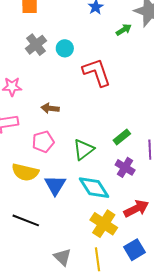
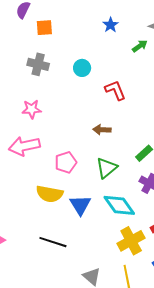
gray cross: (36, 45) -> (38, 64), moved, turned -35
red L-shape: (97, 72) -> (115, 90), size x0.7
brown arrow: (50, 108) -> (102, 130), moved
yellow cross: (104, 224) -> (131, 241), turned 32

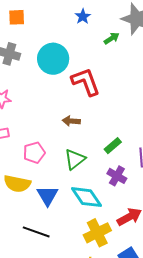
cyan circle: (82, 68) -> (53, 59), size x1.8
red L-shape: (115, 90) -> (86, 82), size x1.4
black line: (53, 242) -> (36, 232), moved

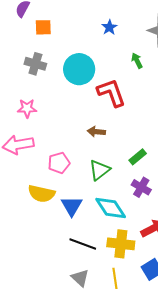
green arrow: (111, 38) -> (137, 61), moved, turned -84
black line: (36, 232) -> (83, 244), moved
yellow cross: (97, 233) -> (121, 244), turned 32

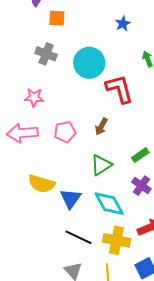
brown arrow: (96, 132) -> (101, 126), turned -72
pink pentagon: (59, 163) -> (65, 132), moved

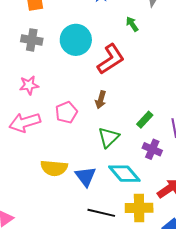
red L-shape: (119, 89) -> (111, 59), turned 84

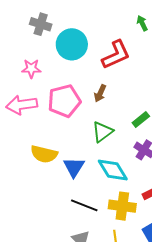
cyan circle: (76, 40) -> (72, 44), moved
pink pentagon: (66, 112) -> (64, 101), size x1.5

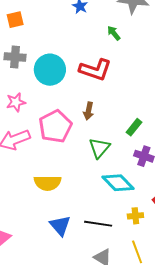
red L-shape: (116, 55) -> (95, 70), turned 56
blue triangle: (74, 167) -> (60, 226), moved
yellow cross: (122, 206) -> (135, 216), size x0.6

